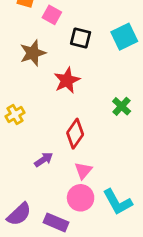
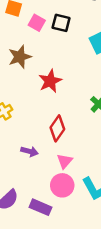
black square: (81, 38) -> (61, 23), moved
purple arrow: (44, 160) -> (29, 151), turned 49

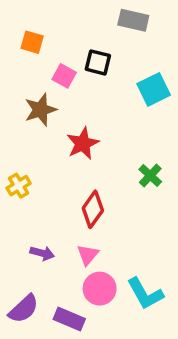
pink square: (37, 23) -> (64, 76), moved
purple arrow: (29, 151) -> (42, 253), moved
pink triangle: (65, 161) -> (88, 255), moved

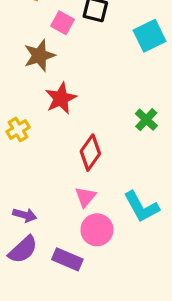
red star: (83, 143) -> (61, 98), moved
purple arrow: (42, 253) -> (25, 215), moved
cyan L-shape: (145, 294) -> (141, 207), moved

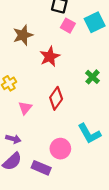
pink square: (62, 23) -> (68, 26), moved
red star: (61, 98) -> (50, 57), moved
pink triangle: (85, 197) -> (25, 108), moved

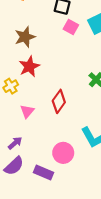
red star: (50, 57) -> (29, 66), moved
purple arrow: (13, 139) -> (15, 143), turned -56

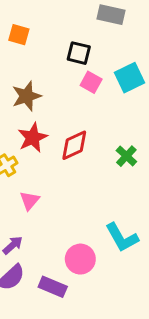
red diamond: (59, 101) -> (74, 145), moved, turned 30

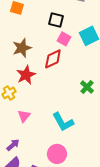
red diamond: (74, 145) -> (53, 59), moved
cyan L-shape: (122, 238) -> (63, 122), moved

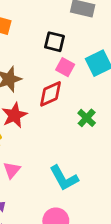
green cross: (87, 87) -> (87, 118), moved

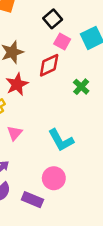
black square: (54, 42) -> (53, 19), turned 36

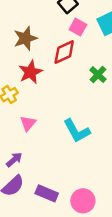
pink circle: (54, 178) -> (83, 201), moved

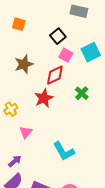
red star: (30, 72) -> (44, 98), moved
cyan L-shape: (77, 131) -> (64, 151), moved

